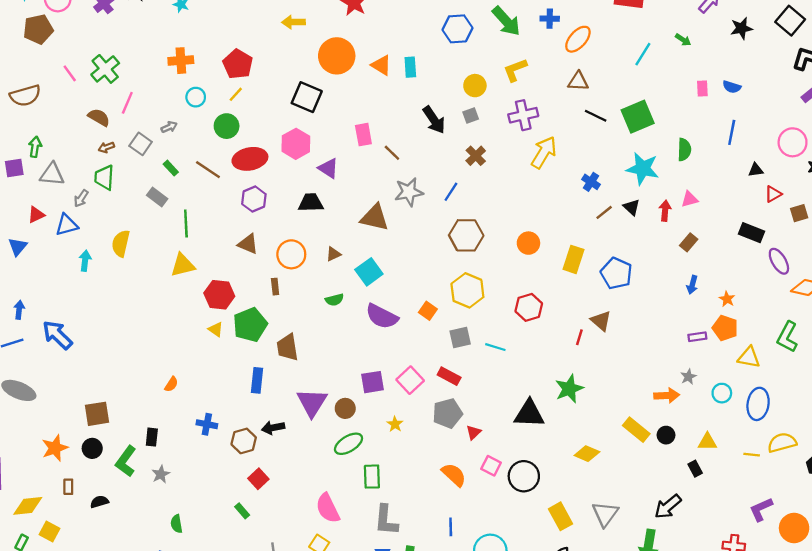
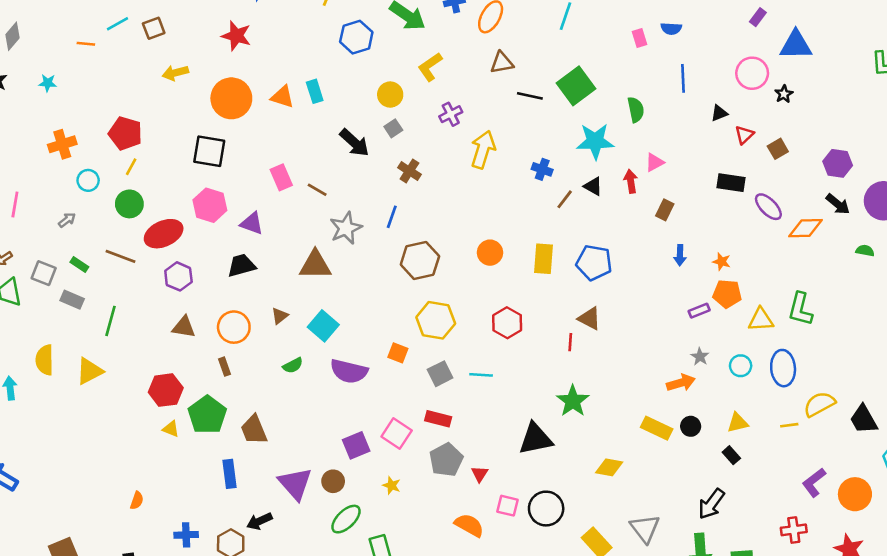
purple cross: (523, 115) -> (451, 114), size x0.7
gray square: (141, 144) -> (44, 273), moved
green line: (186, 223) -> (111, 321), turned 32
yellow triangle: (183, 265) -> (90, 371), moved
green L-shape: (787, 337) -> (800, 309), moved

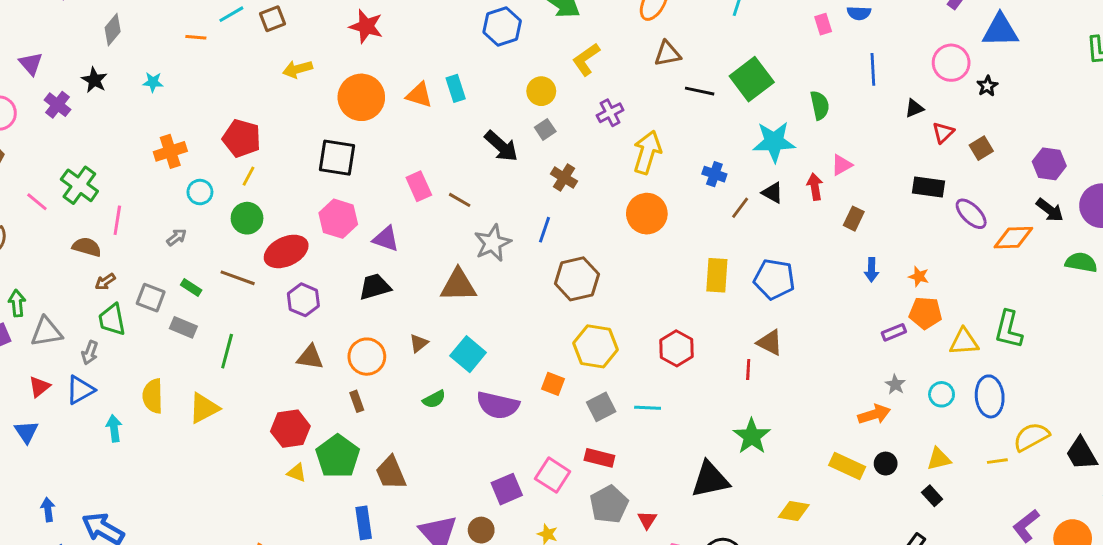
green semicircle: (865, 251) -> (1081, 262), size x1.5
orange circle: (490, 253) -> (647, 214), moved, size x1.4

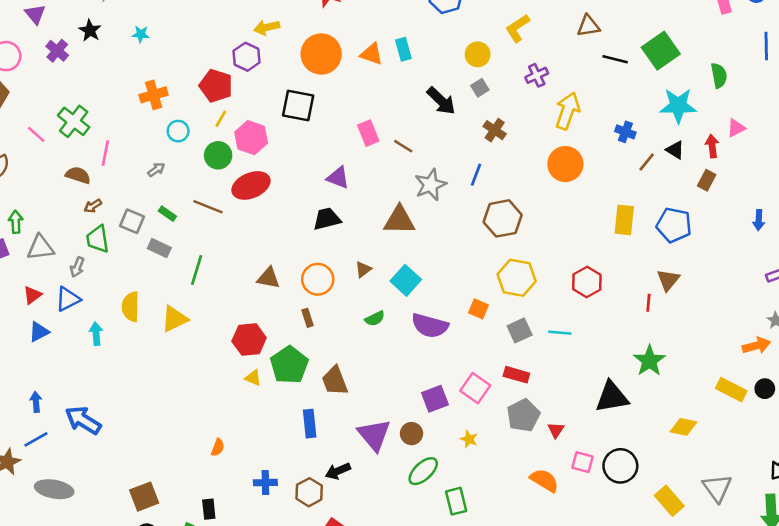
pink hexagon: (338, 219) -> (251, 138), moved
brown rectangle: (854, 219) -> (707, 180), moved
purple hexagon: (303, 300) -> (247, 57), moved
brown triangle: (770, 343) -> (668, 280), turned 40
blue triangle: (26, 432) -> (39, 332), moved, turned 35

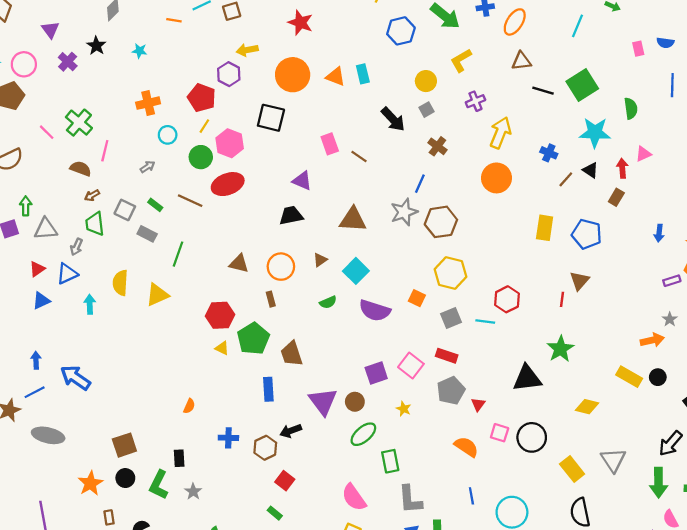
gray star: (431, 185) -> (404, 212), moved
red hexagon: (587, 282) -> (507, 299), moved

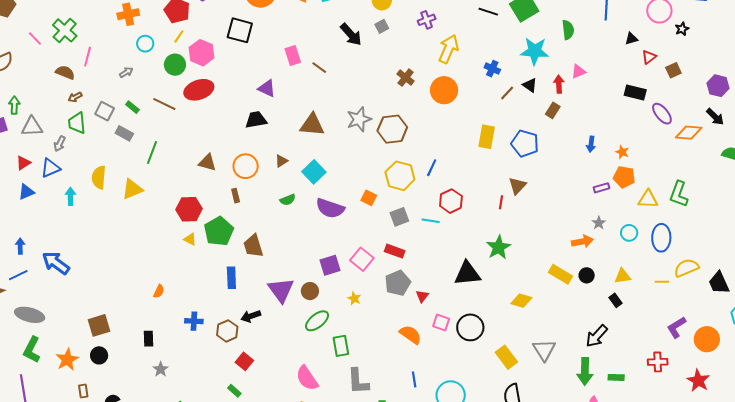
brown cross: (437, 146) -> (406, 78), moved
blue line: (420, 184) -> (432, 168), moved
green L-shape: (159, 485) -> (32, 350), moved

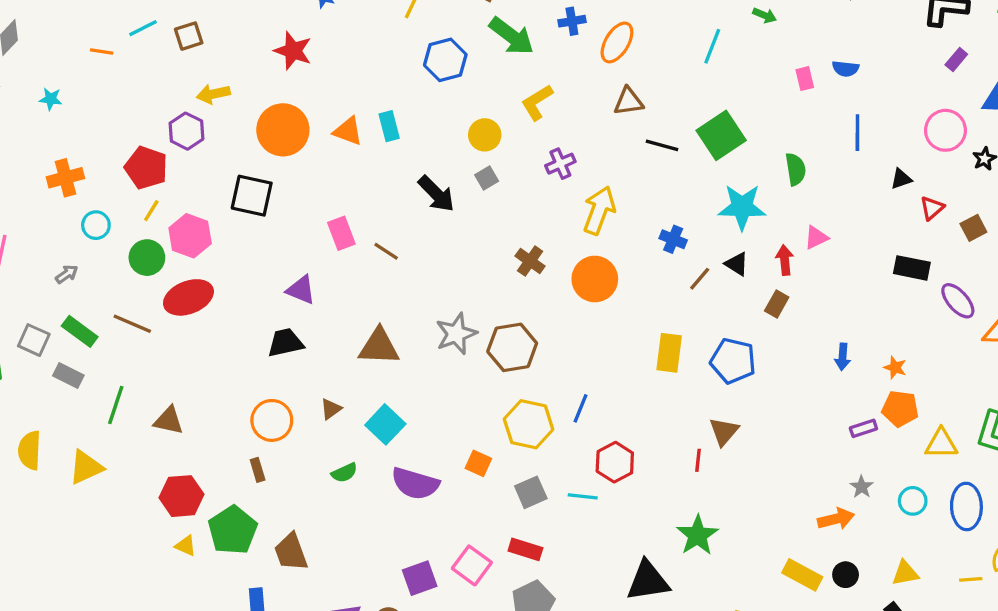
green rectangle: (132, 107) -> (80, 331), size x1.5
brown triangle: (207, 163) -> (169, 421), moved

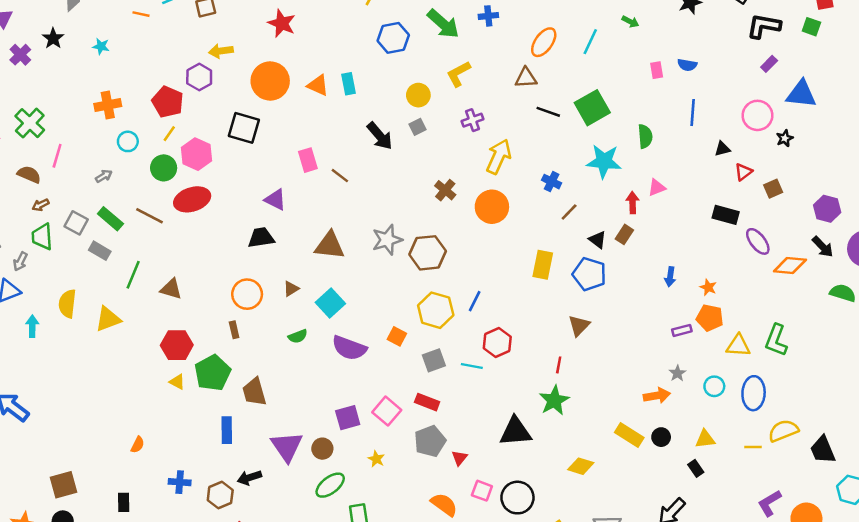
orange ellipse: (617, 42) -> (544, 42), moved
black triangle: (737, 264) -> (598, 240), moved
red line: (698, 460) -> (559, 365), moved

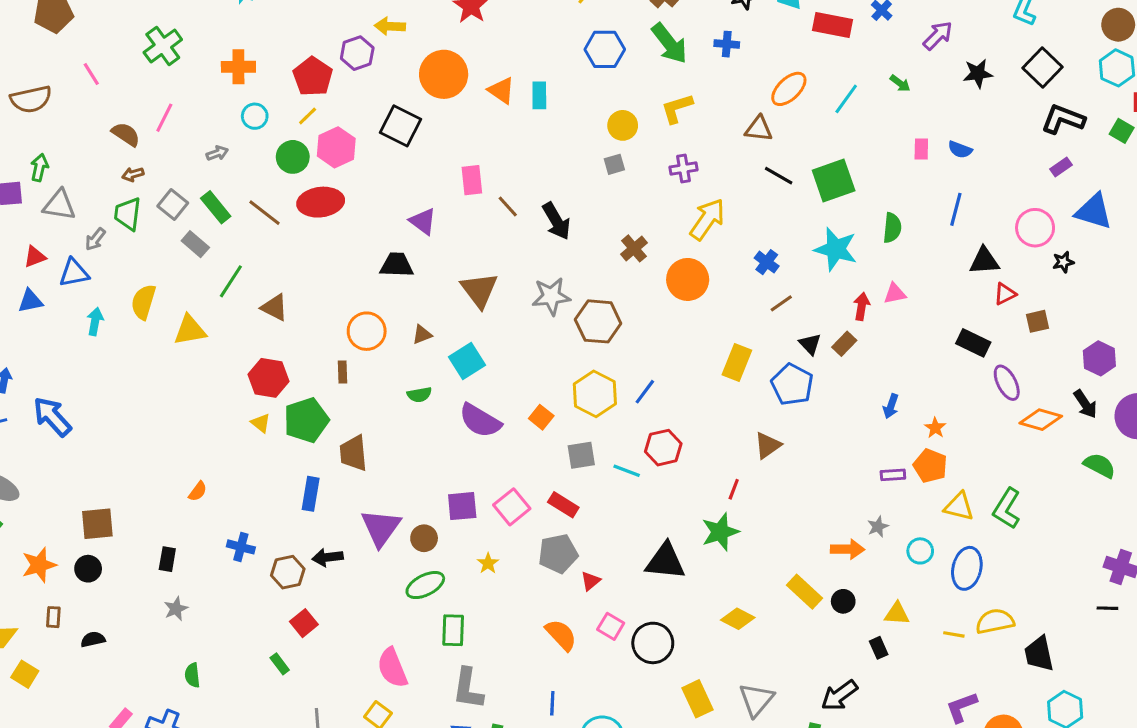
green cross: (30, 123) -> (163, 46), moved
black arrow: (380, 136) -> (556, 221), moved
black triangle: (722, 149) -> (984, 261), size x1.5
brown triangle: (330, 245) -> (479, 290), turned 36

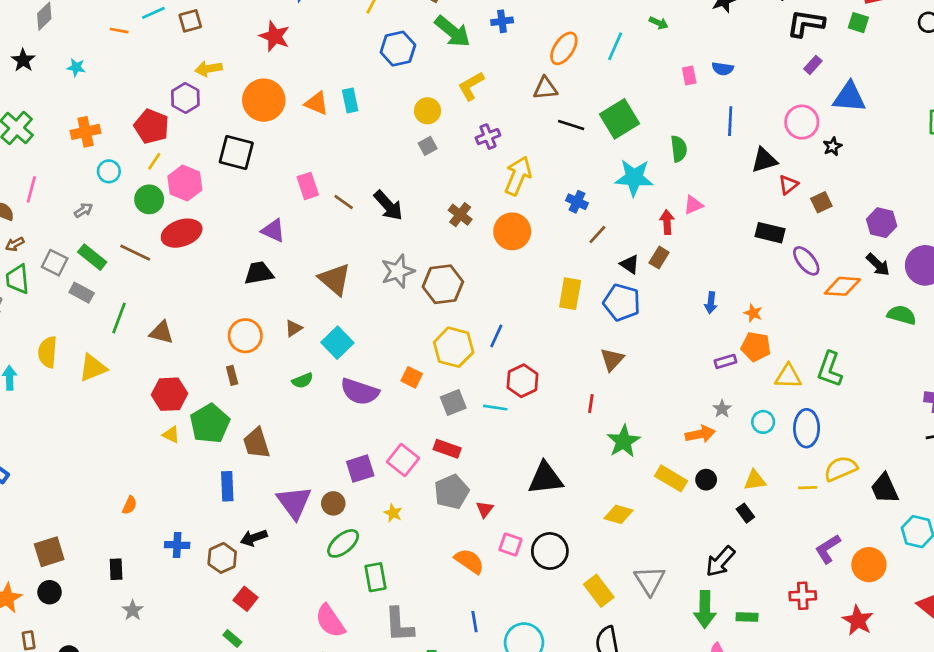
green star: (720, 532) -> (624, 441), moved

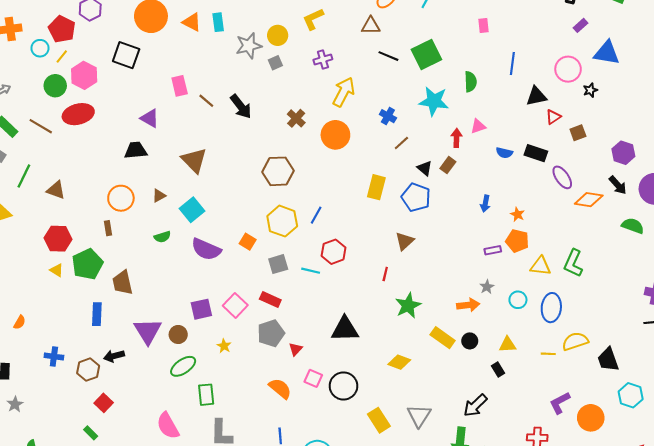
blue semicircle: (723, 69) -> (504, 153), moved
cyan circle: (109, 171) -> (40, 48), moved
gray star: (398, 271) -> (249, 46), moved

